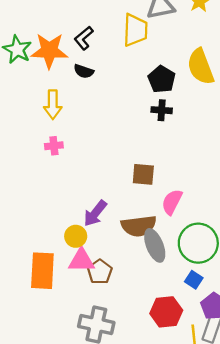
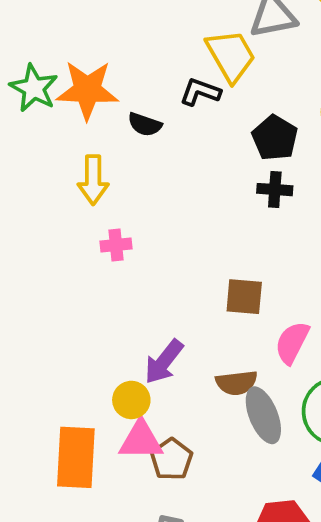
yellow trapezoid: (135, 30) -> (231, 56), turned -32
black L-shape: (84, 38) -> (200, 92), moved, turned 60
pink cross: (54, 146) -> (116, 245), moved
brown semicircle: (139, 226) -> (237, 383), size x0.7

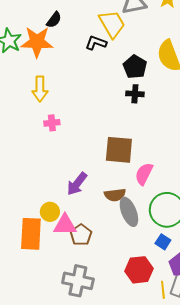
black semicircle: (145, 124) -> (54, 20), moved, turned -72
brown square: (244, 297) -> (119, 150), size x1.4
yellow circle: (131, 400) -> (50, 212), moved

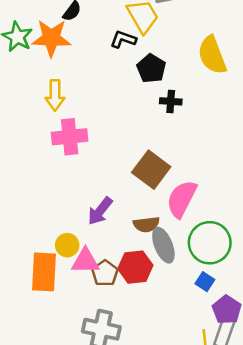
black pentagon: (135, 67) -> (151, 69), moved
pink cross: (52, 123) -> (70, 137), size x1.8
brown square: (119, 150) -> (151, 170), turned 32
pink semicircle: (144, 174) -> (182, 199), size x1.4
red hexagon: (139, 270) -> (135, 267), moved

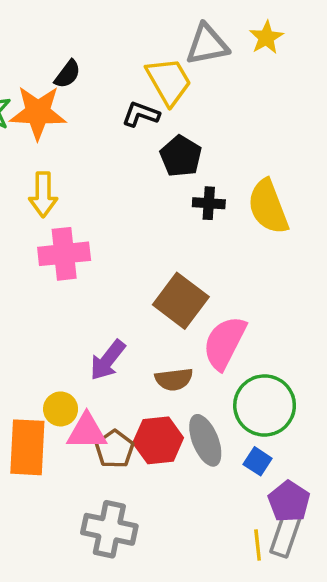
yellow semicircle: (212, 55) -> (268, 207), moved
gray ellipse: (163, 245) -> (205, 440), moved

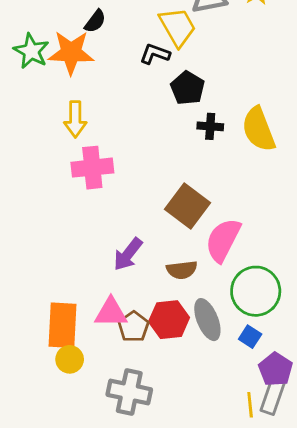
yellow circle: (61, 409) -> (70, 359), moved

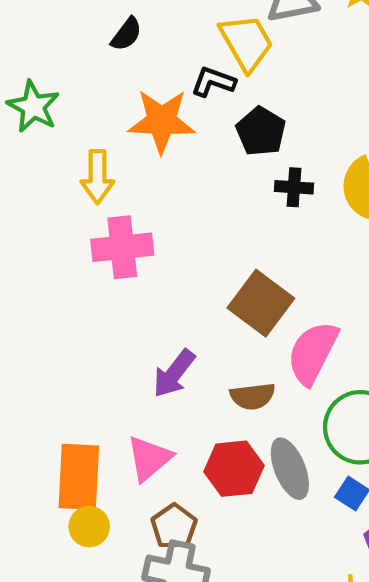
green star: (31, 51) -> (33, 107), moved
orange star: (71, 53) -> (162, 121), moved
pink triangle: (111, 312) -> (149, 458), turned -40
brown pentagon: (134, 327) -> (174, 527), moved

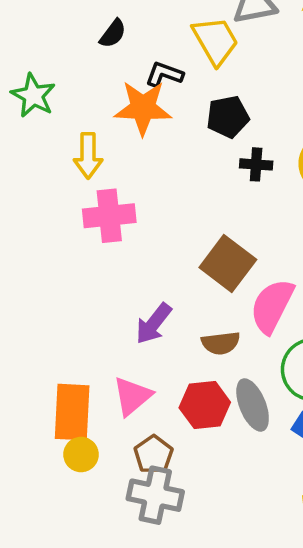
black L-shape: (213, 82) -> (164, 74), moved
black pentagon: (261, 131) -> (228, 117), turned 30

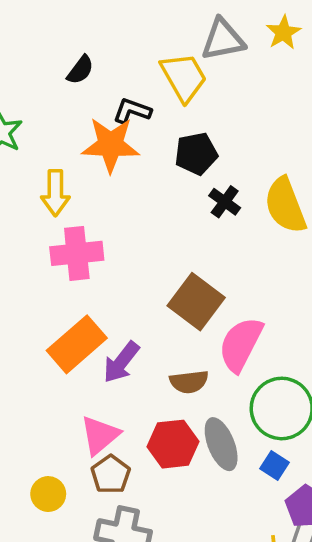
black cross: (256, 164) -> (225, 202), turned 32
orange rectangle: (72, 412) -> (77, 344), moved, turned 46
brown pentagon: (154, 455) -> (111, 474), moved

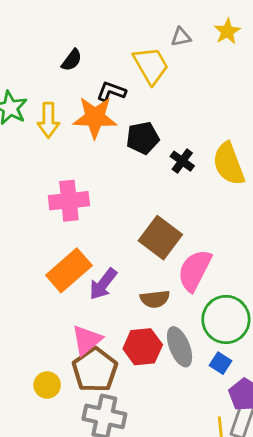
gray triangle: (223, 40) -> (181, 37), size x0.6
black pentagon: (196, 154) -> (143, 138), moved
yellow arrow: (55, 193) -> (48, 120), moved
brown pentagon: (111, 474) -> (95, 370), size x1.5

